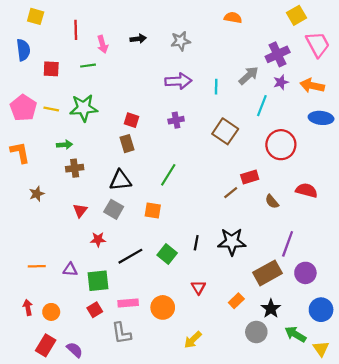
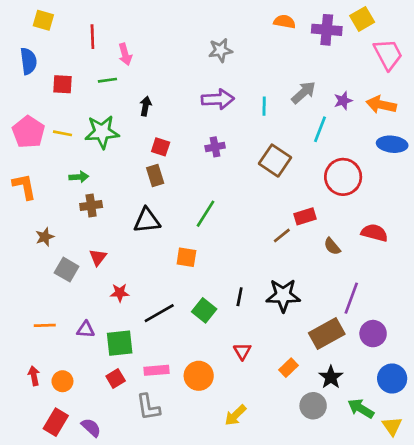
black arrow: (138, 39) -> (146, 106), moved, turned -72
purple cross: (278, 54) -> (327, 30), moved, turned 30
gray square: (114, 209) -> (67, 270), moved

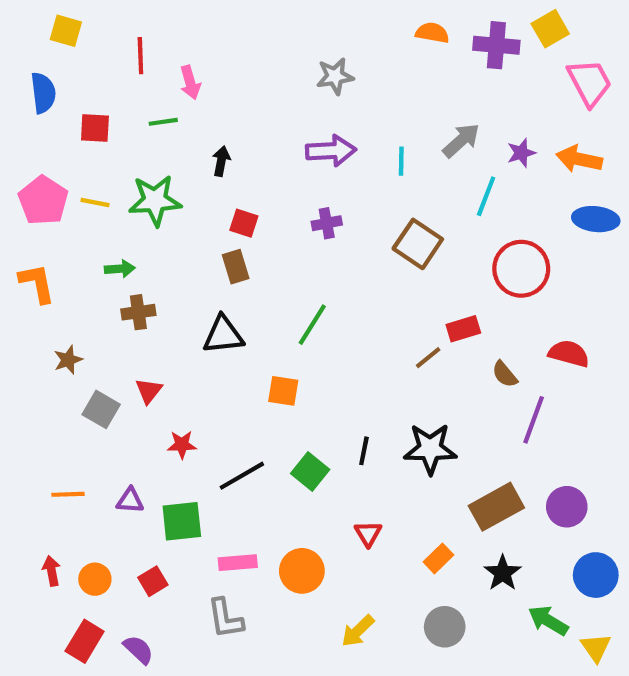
purple line: (351, 298) -> (534, 420), moved
red square: (116, 379) -> (153, 581), moved
gray circle: (313, 406) -> (445, 627), moved

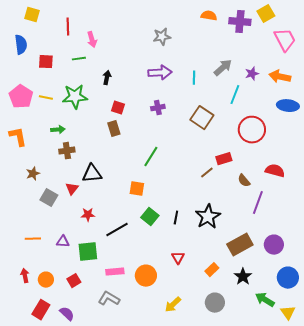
black triangle: (223, 335) -> (92, 174), moved
black star: (430, 449) -> (208, 217), turned -30
green square: (310, 472) -> (150, 217), moved
gray L-shape: (225, 618) -> (109, 299), turned 130

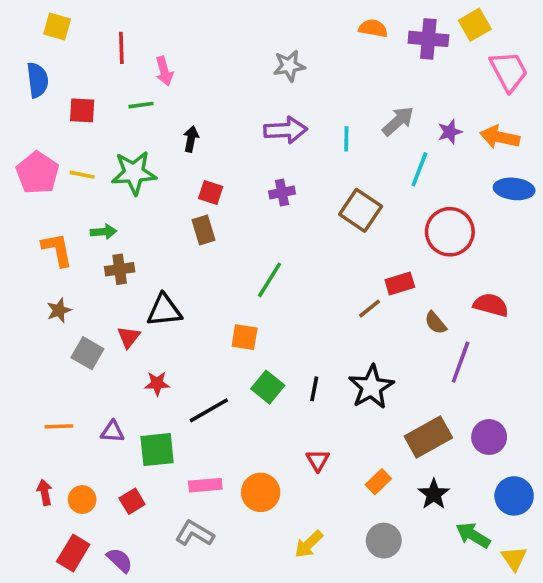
orange L-shape: (18, 137) -> (57, 250), moved

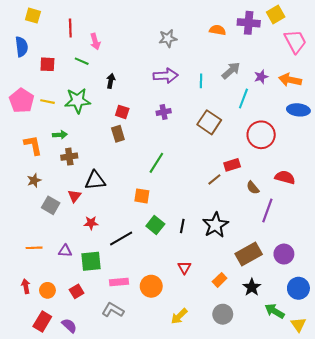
orange semicircle: (373, 28) -> (218, 30), moved
green line: (141, 105) -> (82, 61), turned 32

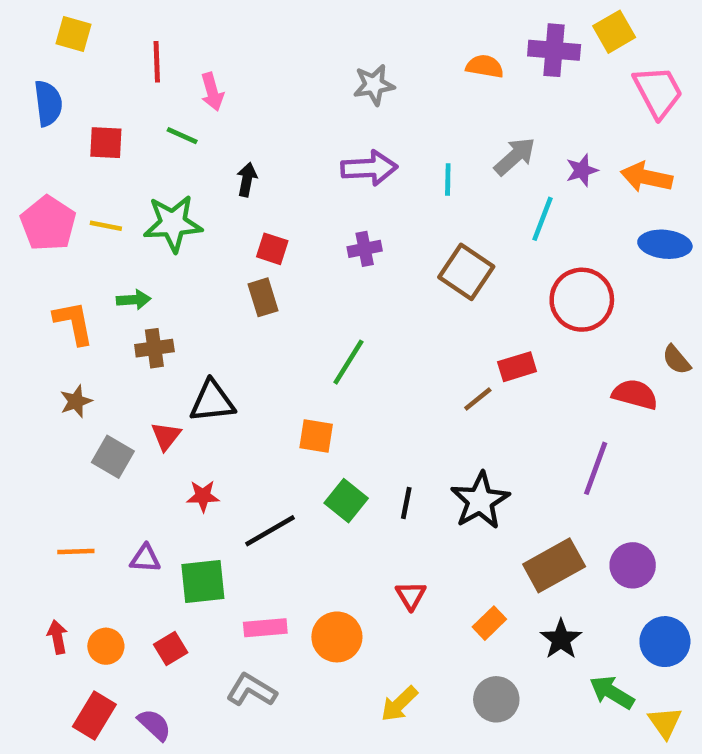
brown semicircle: (253, 188) -> (676, 360), moved

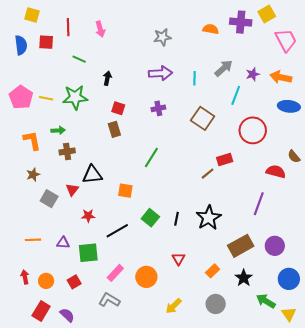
pink arrow: (212, 92) -> (100, 29), moved
red square: (106, 143) -> (46, 42), moved
orange square: (316, 436) -> (125, 191), moved
pink rectangle: (265, 628) -> (115, 273), turned -42

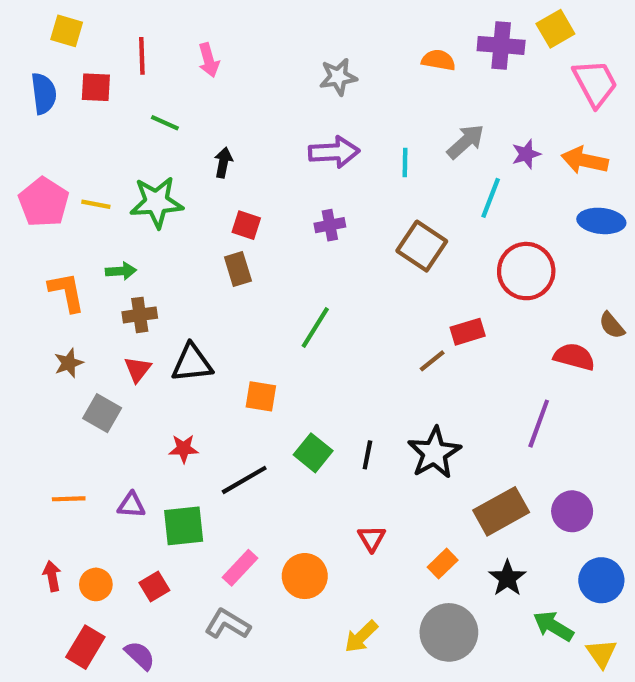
red triangle: (72, 190) -> (138, 369), moved
gray circle: (216, 304) -> (449, 632), size x1.4

